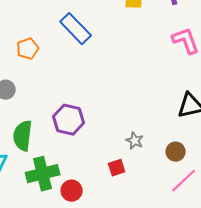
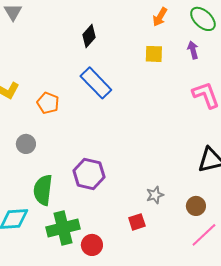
orange pentagon: (28, 49) -> (48, 103), turned -30
gray star: (135, 141) -> (155, 195), turned 30

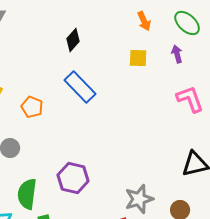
orange arrow: (160, 17) -> (144, 21), turned -54
gray star: (155, 195) -> (139, 199), size x1.6

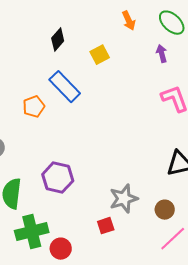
yellow square: (138, 58) -> (100, 55), moved, turned -30
orange pentagon: (32, 107) -> (34, 107), moved, turned 30

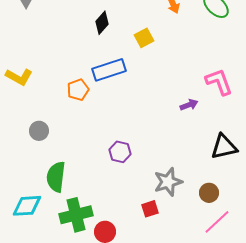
purple arrow: (162, 54) -> (189, 105), moved, turned 84
blue rectangle: (65, 87) -> (109, 70), turned -64
purple hexagon: (58, 178) -> (120, 152), moved, size x0.7

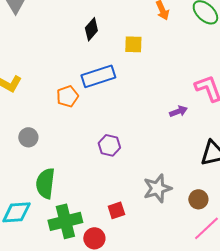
yellow square: (144, 38) -> (133, 44), turned 30
purple hexagon: (120, 152) -> (109, 145), moved
red square: (150, 209) -> (116, 210), moved

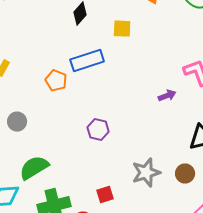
orange pentagon: (67, 96) -> (56, 81), turned -30
green semicircle: (45, 183) -> (34, 168), turned 52
brown circle: (198, 199) -> (185, 174), moved

